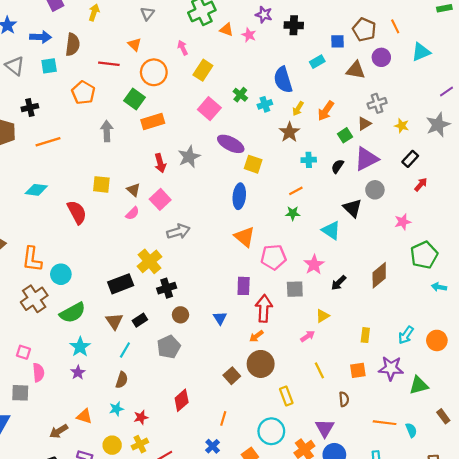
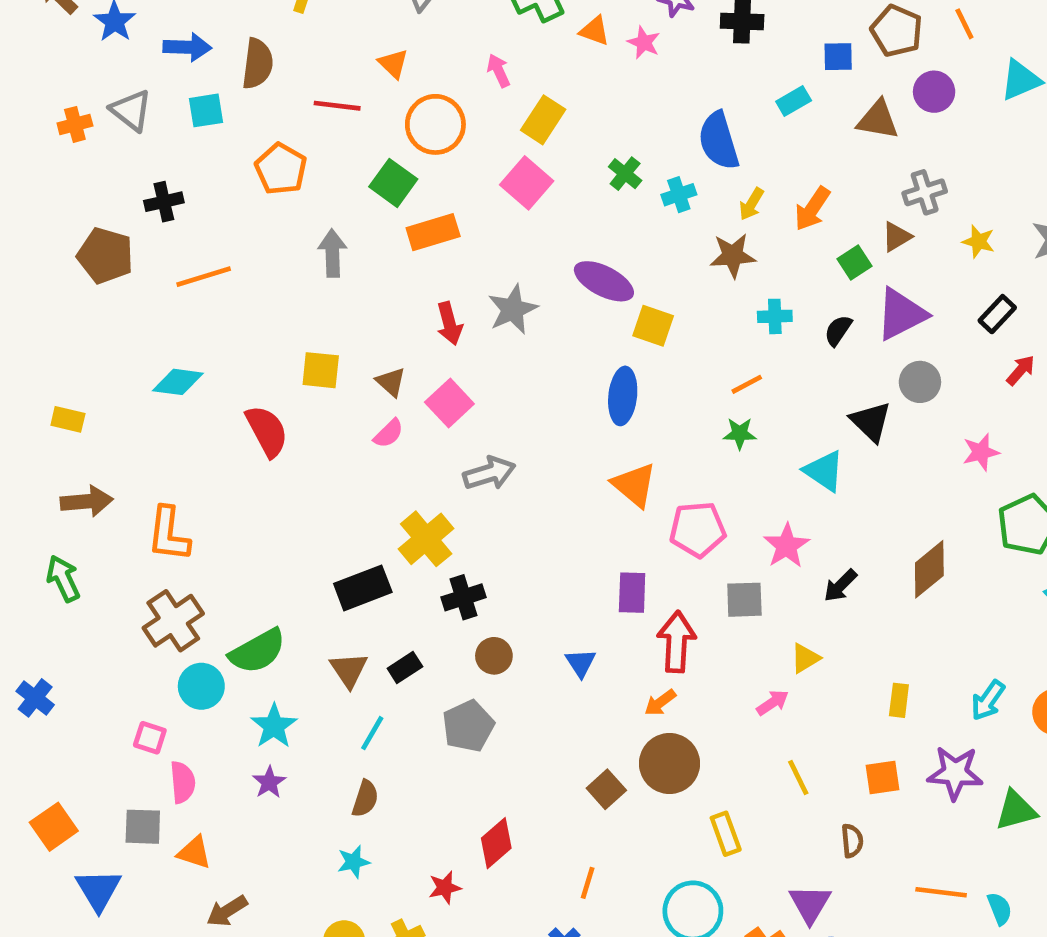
pink square: (209, 109) -> (527, 183), moved
brown star: (289, 132) -> (733, 256), turned 30
cyan circle: (61, 274) -> (201, 686), moved
orange triangle: (84, 416) -> (194, 852), moved
red star: (141, 417) -> (445, 888), moved

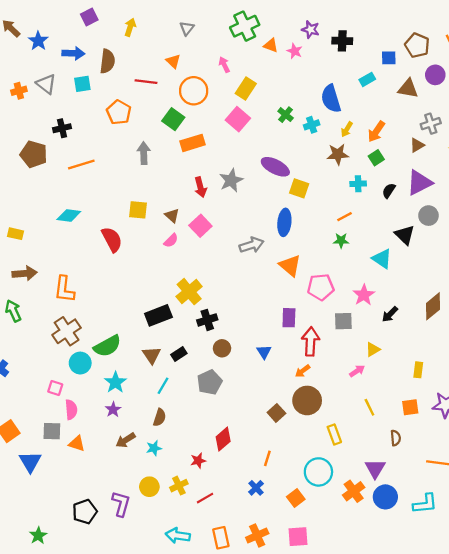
green square: (854, 263) -> (376, 158), moved
gray arrow: (489, 473) -> (251, 245), moved
brown arrow: (227, 911) -> (126, 440), moved

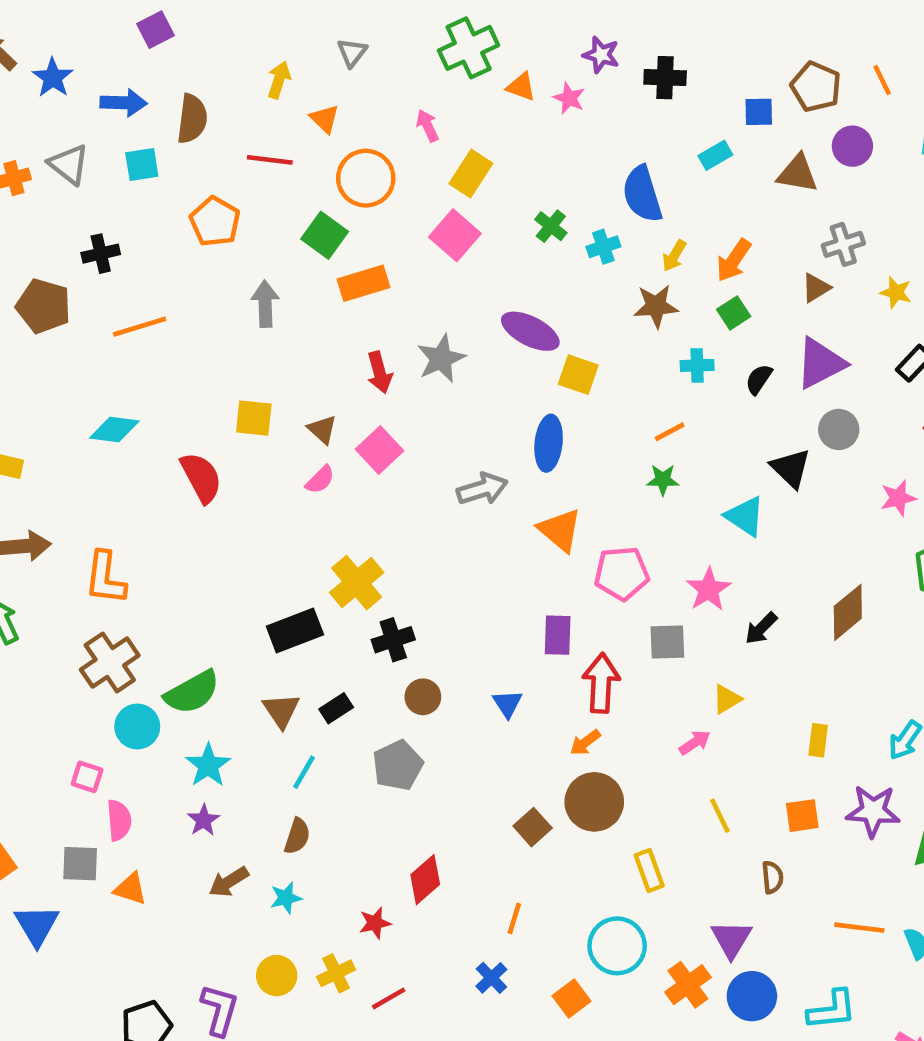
yellow arrow: (130, 27) -> (279, 80), moved

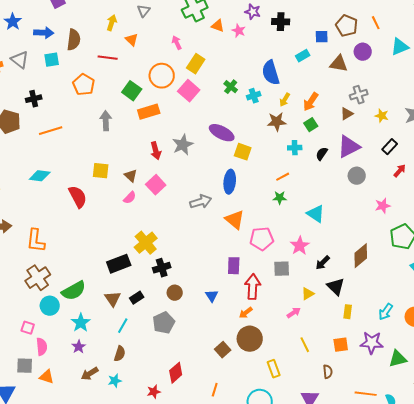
orange circle: (366, 178) -> (162, 76), moved
black triangle: (791, 468) -> (336, 287), moved

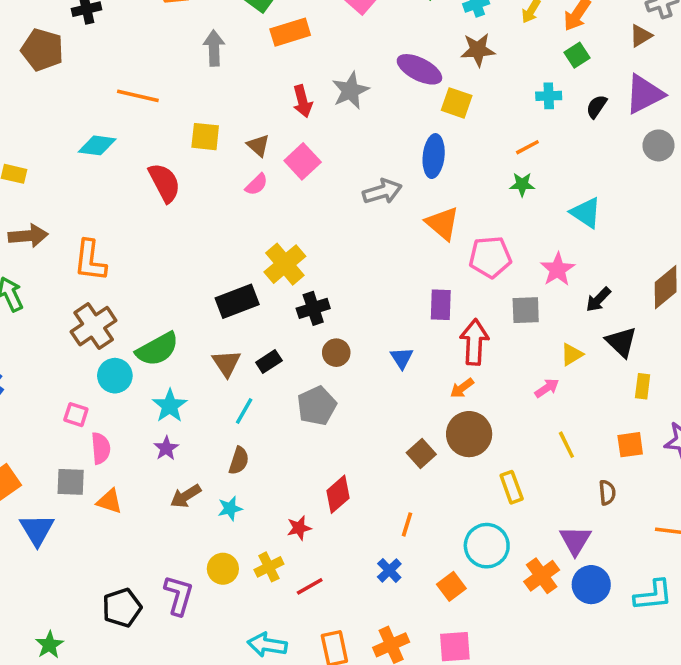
brown star: (277, 122) -> (478, 50), moved
orange line: (51, 131) -> (138, 96), moved, turned 30

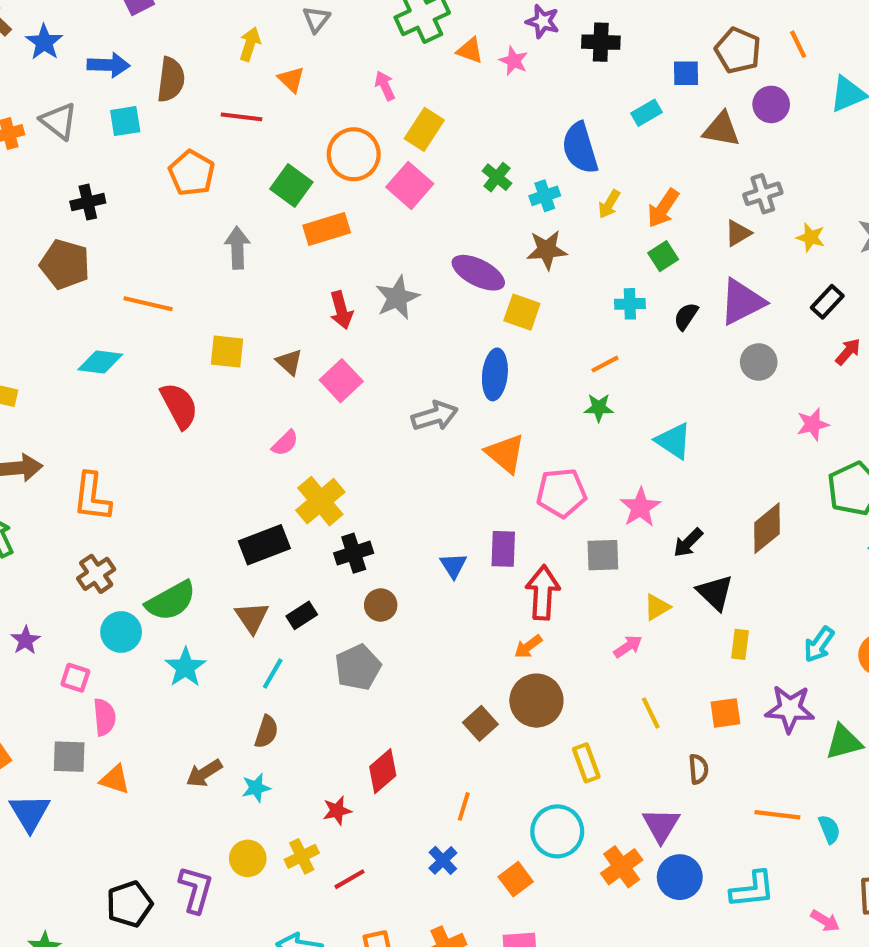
brown pentagon: (42, 50) -> (65, 264), moved
pink semicircle: (257, 184) -> (285, 443), moved
brown cross: (94, 326) -> (96, 574), size x0.7
blue triangle: (402, 358) -> (453, 566), moved
purple star: (166, 448) -> (25, 640), moved

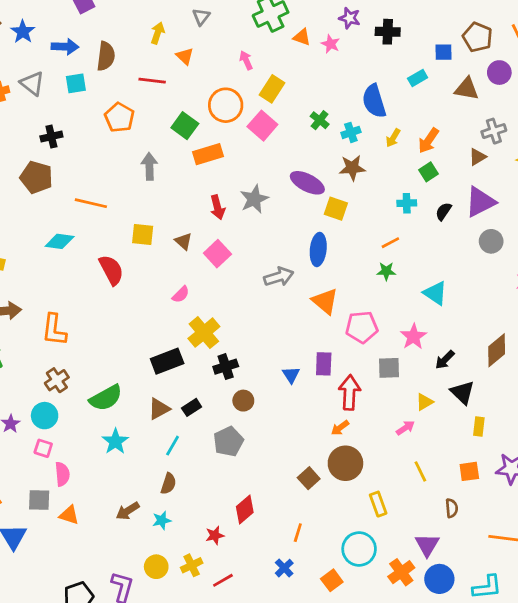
brown triangle: (252, 617) -> (159, 409), turned 35
cyan circle: (121, 632) -> (45, 416), moved

